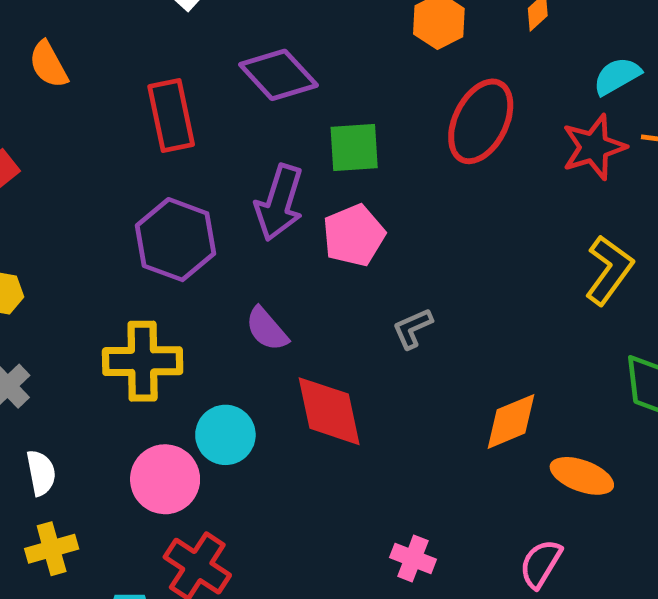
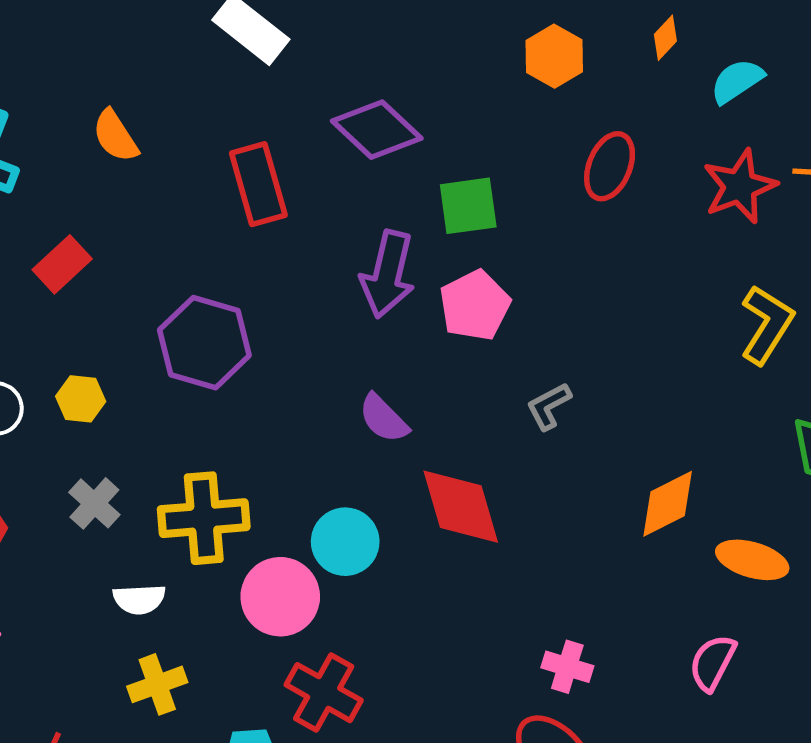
cyan semicircle: (617, 76) -> (737, 81), moved
red ellipse: (481, 121) -> (610, 166), size x0.7
purple hexagon: (176, 240) -> (204, 343), moved
yellow cross: (143, 361) -> (204, 518), moved
white semicircle: (41, 473) -> (139, 599), turned 102

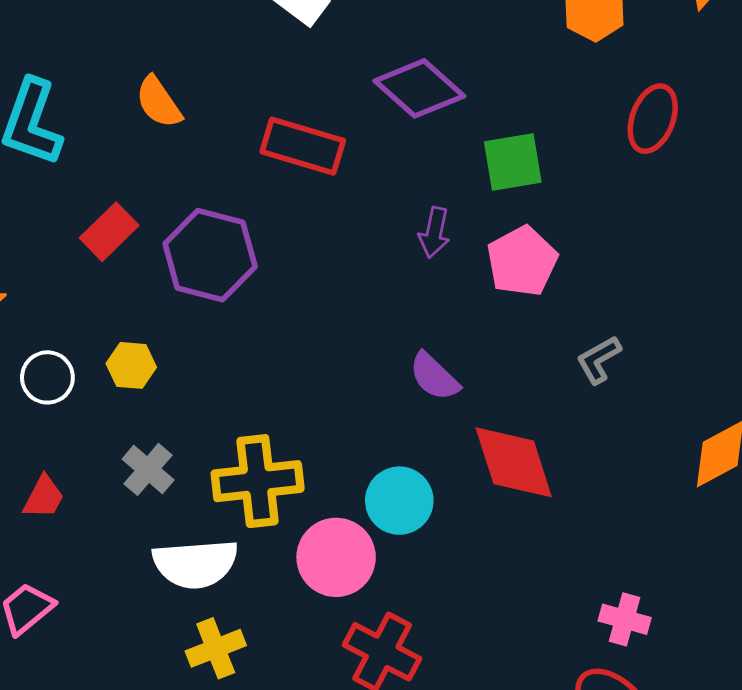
red rectangle: (258, 184) -> (303, 146), turned -56
purple arrow: (388, 274) -> (434, 233), size x0.6
purple hexagon: (204, 343) -> (210, 255), moved
white semicircle: (139, 599) -> (195, 564), size x1.6

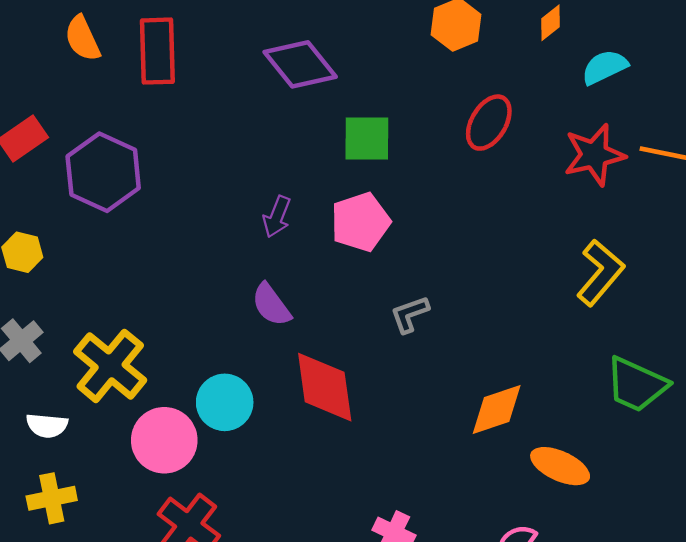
red rectangle: (303, 146) -> (157, 51), moved, turned 62
purple arrow: (434, 233) -> (277, 217), moved
yellow cross: (258, 481) -> (110, 366), turned 36
white semicircle: (195, 564) -> (47, 425), size x0.6

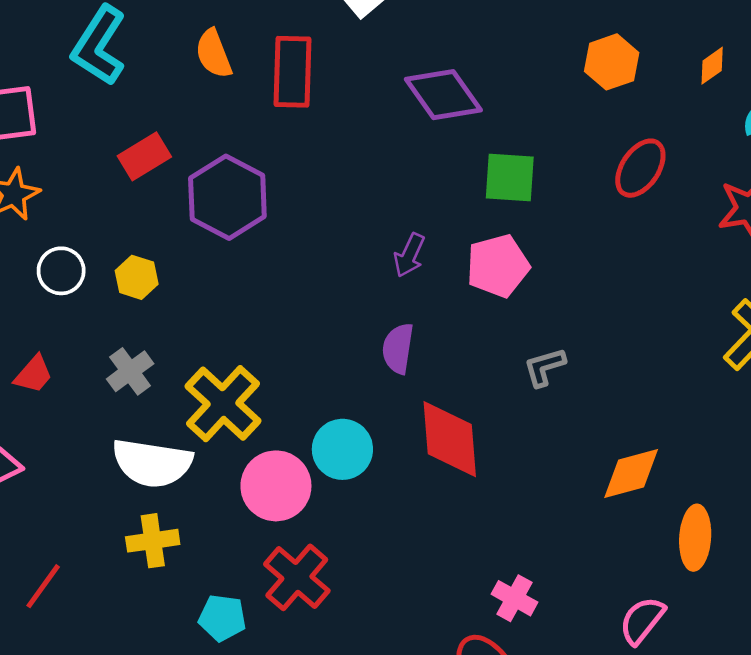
purple semicircle: (271, 305) -> (398, 348), turned 42
white semicircle: (47, 425) -> (152, 463), size x1.8
orange ellipse: (560, 466) -> (695, 538), turned 66

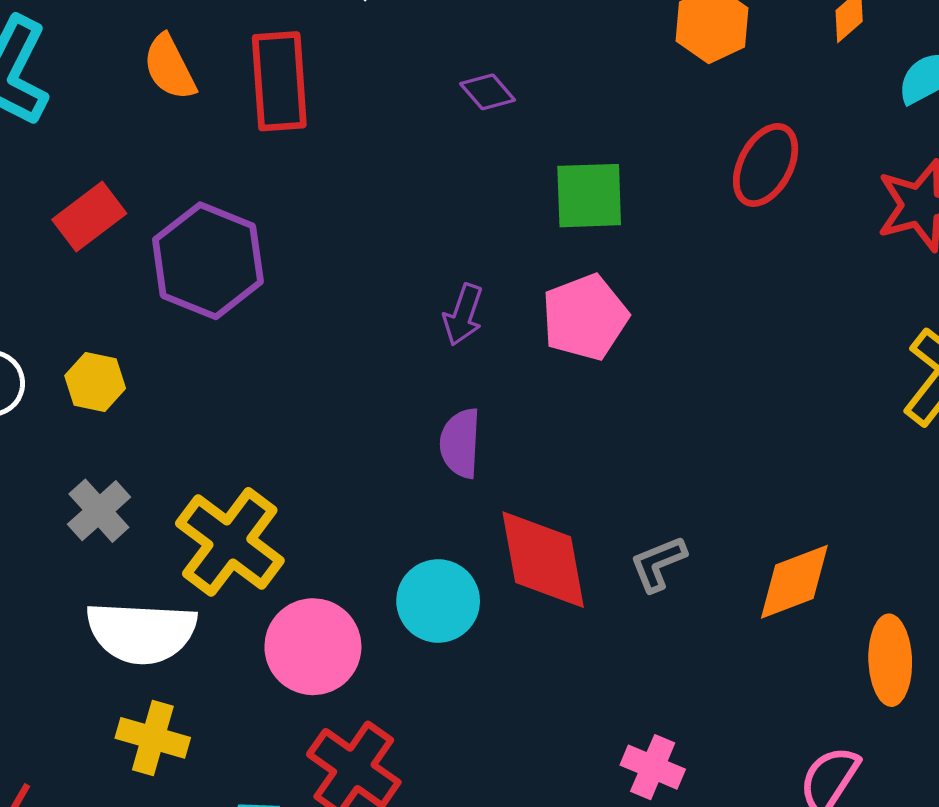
purple diamond: (443, 95) -> (488, 92), size x0.5
gray L-shape: (545, 367) -> (658, 564), moved
cyan circle: (342, 449) -> (438, 601), moved
yellow cross: (153, 541) -> (153, 738), turned 30

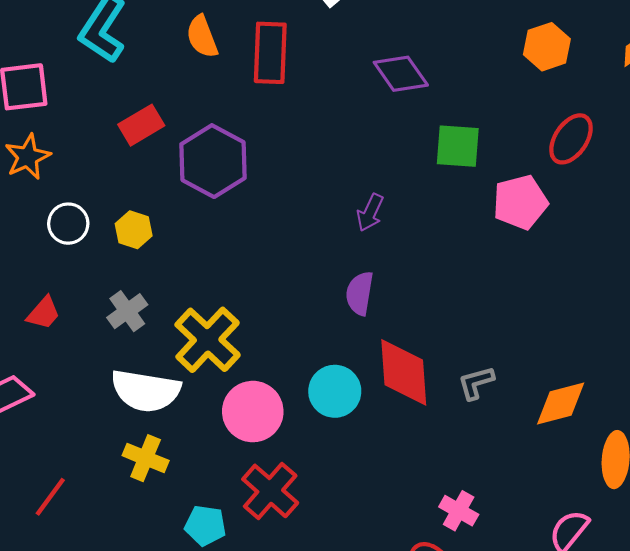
purple diamond: (488, 92) -> (401, 74), size x1.6
pink pentagon: (585, 317) -> (520, 202), moved

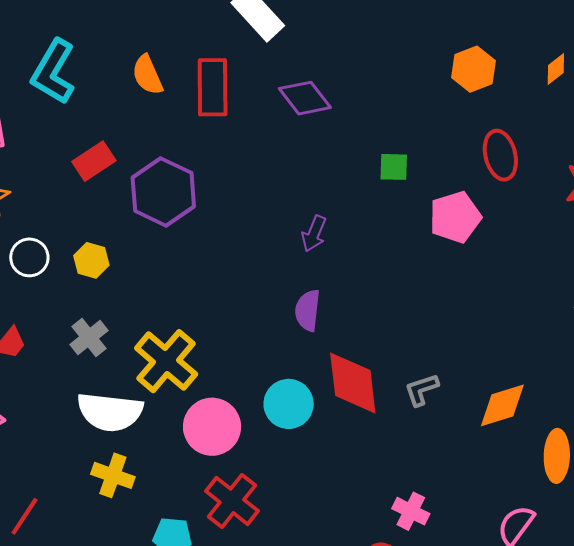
purple diamond: (401, 74) -> (305, 98), moved
red ellipse: (571, 139) -> (500, 155), turned -45
green square: (458, 146) -> (394, 167), size x0.7

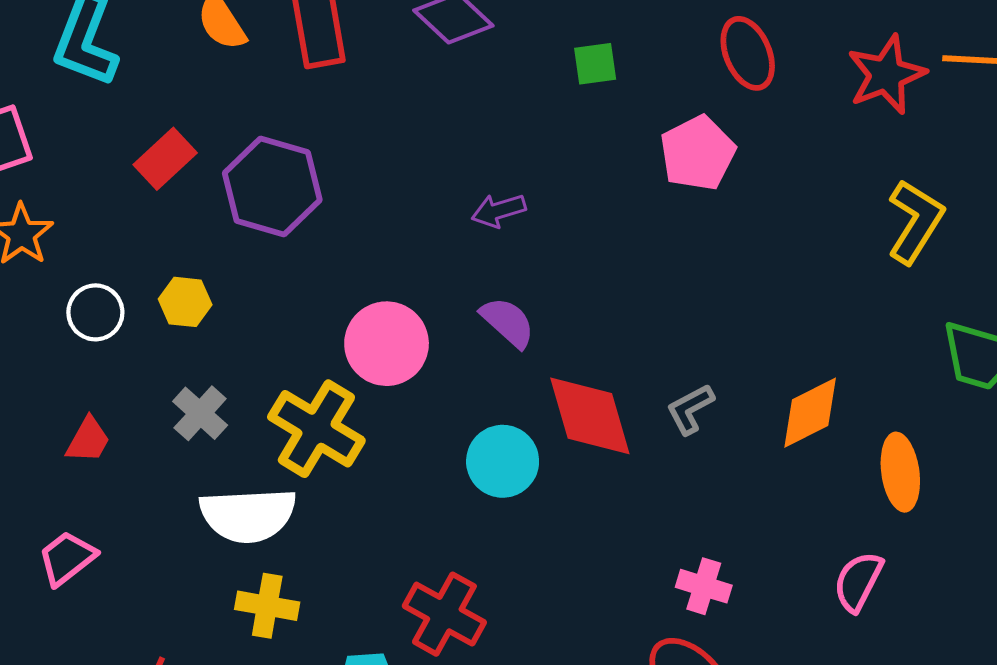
green square: (394, 167) -> (595, 64), moved
purple arrow: (314, 234) -> (499, 210), turned 60
purple semicircle: (308, 310) -> (508, 322), turned 135
pink circle: (212, 427) -> (387, 344), moved

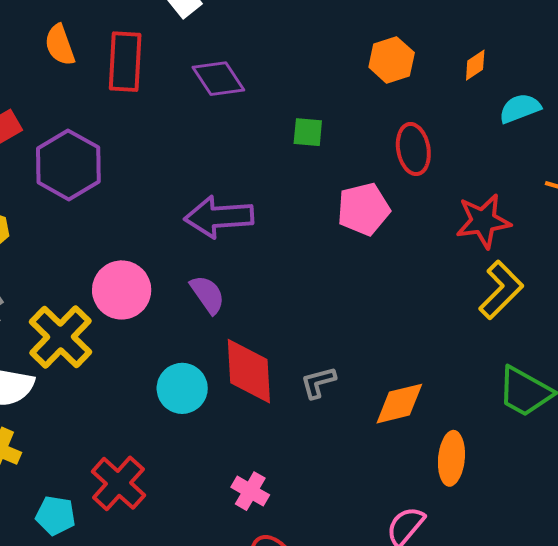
red star: (886, 75) -> (483, 221), moved
purple arrow: (499, 210) -> (219, 217), size x1.8
pink cross: (704, 586) -> (250, 491), moved

